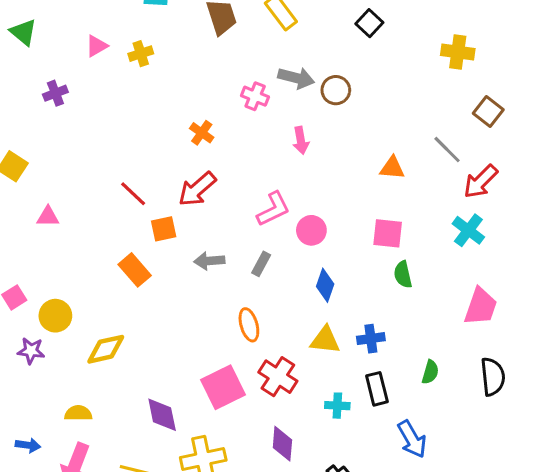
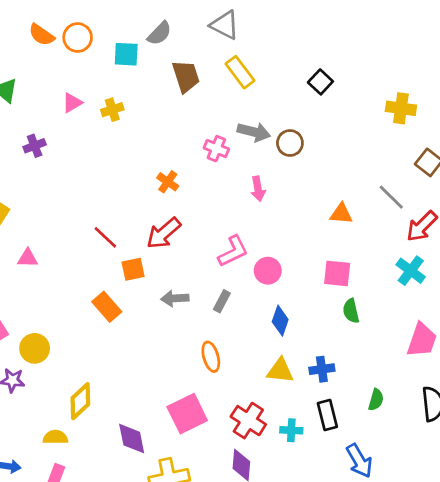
yellow diamond: (106, 349) -> (80, 401), moved, turned -30
red cross: (278, 377) -> (248, 421), moved

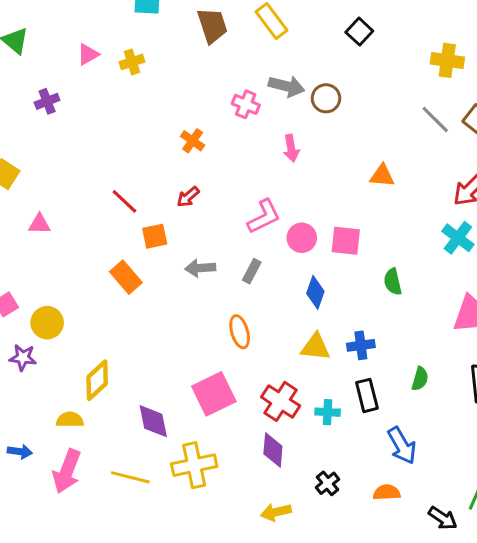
gray line: (391, 197) -> (435, 120), moved
red arrow: (164, 233) -> (188, 197), size x0.6
pink square: (337, 273) -> (346, 241), moved

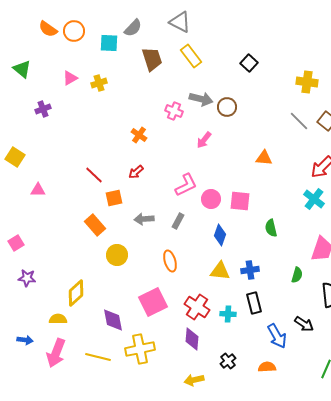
pink arrow: (291, 148) -> (204, 140), turned 48
yellow circle: (47, 323) -> (117, 255), moved
green semicircle: (420, 379) -> (297, 275), moved
black arrow: (443, 518) -> (304, 324), moved

